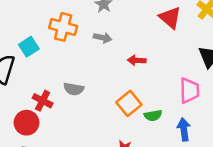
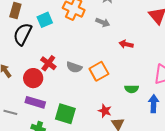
gray semicircle: (74, 89) -> (74, 67), moved
orange square: (129, 103) -> (99, 71), moved

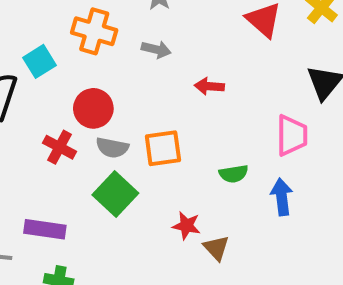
orange square: (99, 71) -> (163, 148), turned 30
red circle: (33, 78) -> (93, 108), moved
green square: (65, 114) -> (115, 194), moved, turned 35

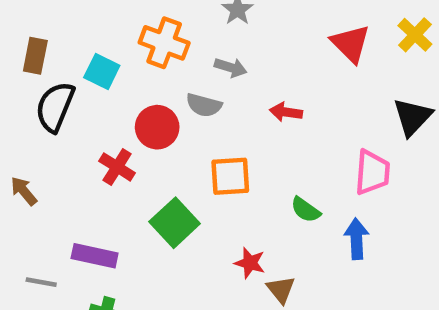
cyan square: (39, 61) -> (102, 71), turned -36
gray semicircle: (112, 148) -> (204, 105), moved
green semicircle: (234, 174) -> (306, 210), turned 40

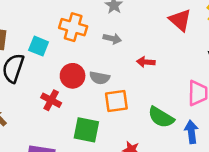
gray semicircle: (204, 105) -> (100, 78), moved
green semicircle: (306, 210) -> (161, 117), size x1.5
green square: (175, 223) -> (86, 130), turned -32

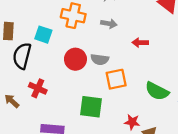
red cross: (51, 100) -> (38, 88), moved

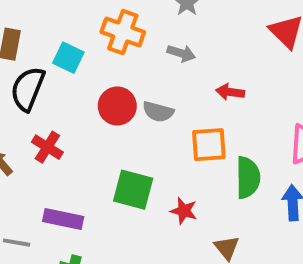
orange square: (116, 79) -> (209, 145), moved
green semicircle: (157, 91) -> (248, 178), turned -125
red star: (132, 122) -> (184, 211), moved

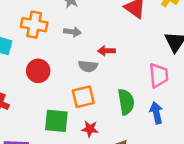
gray semicircle: (158, 112) -> (88, 66), moved
orange square: (209, 145) -> (83, 97), moved

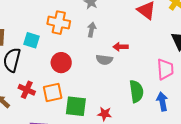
gray arrow: (72, 32) -> (92, 30), turned -88
orange square: (83, 97) -> (53, 92), moved

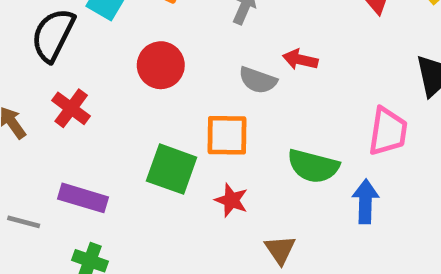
green semicircle: (136, 91) -> (313, 166), turned 100
orange square: (53, 92) -> (227, 135), moved

